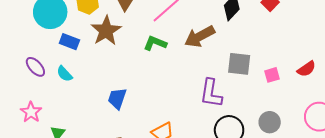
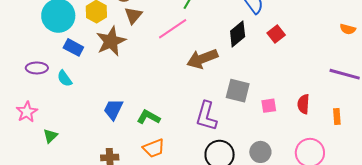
green L-shape: (155, 43) -> (149, 117), moved
purple ellipse: (35, 67) -> (37, 68), turned -55
red semicircle: (306, 69) -> (303, 104), turned 120

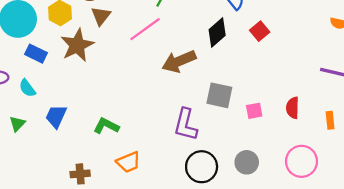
blue trapezoid: (113, 109) -> (56, 116), moved
green L-shape: (149, 117) -> (106, 126), moved
green triangle: (50, 136) -> (17, 124), moved

